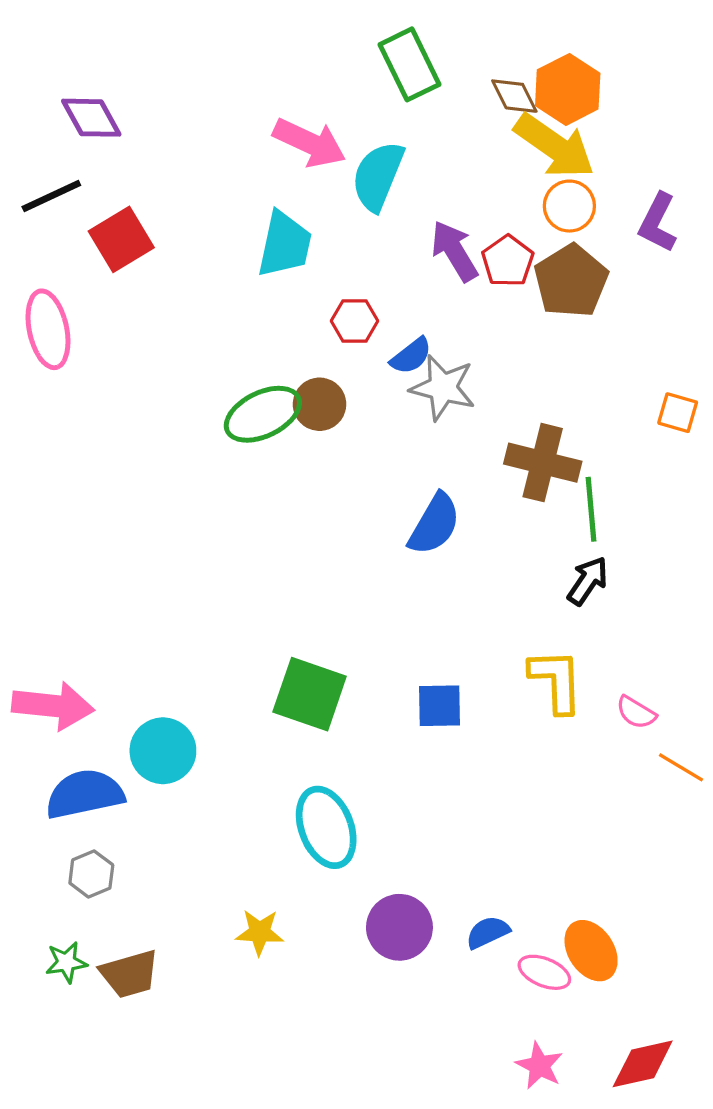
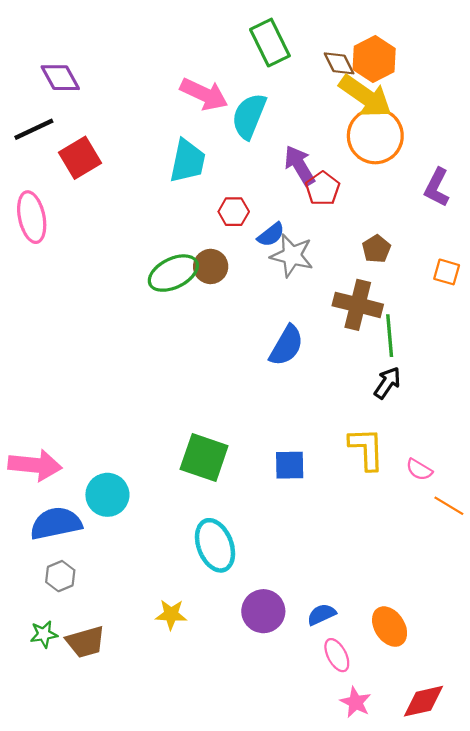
orange circle: (569, 206) -> (375, 136), size x1.6
purple L-shape: (658, 223) -> (437, 187), moved
red pentagon: (508, 261) -> (323, 189), moved
brown pentagon: (571, 281) -> (376, 249), moved, size x0.6
pink ellipse: (544, 972) -> (337, 655), moved, turned 40

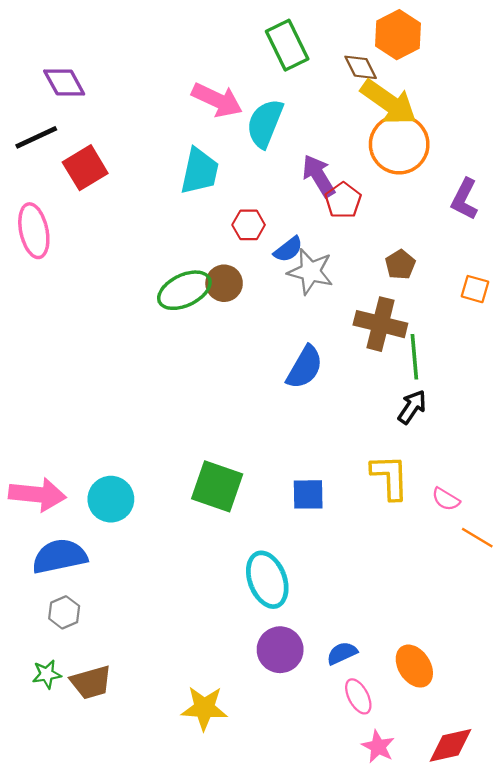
orange hexagon: (374, 59) -> (398, 35), moved
cyan circle: (107, 495) -> (111, 499), moved
cyan ellipse: (215, 545) -> (267, 580), moved
yellow star: (171, 614) -> (204, 708), moved, size x1.4

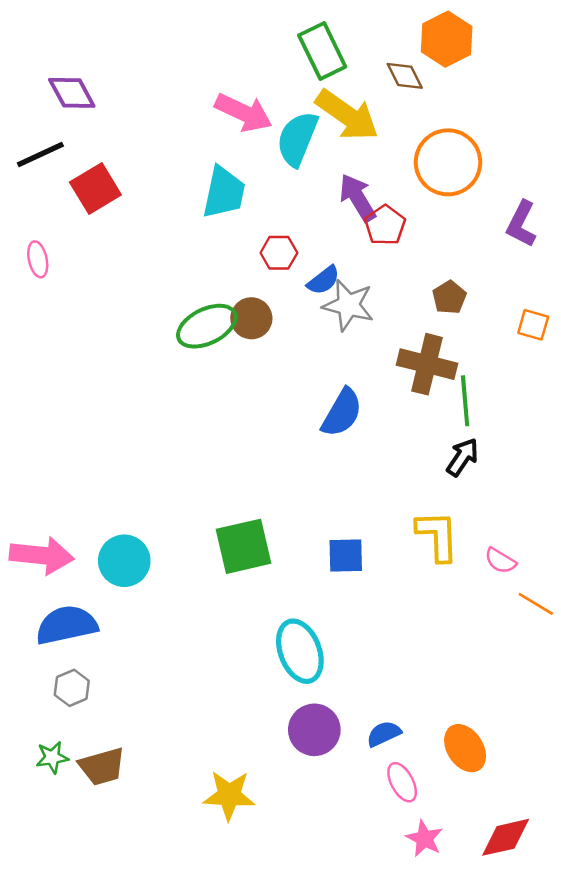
yellow arrow: (389, 102) -> (347, 115), moved
pink ellipse: (34, 231) -> (38, 259), size x0.6
green square: (217, 486) -> (244, 546), turned -32

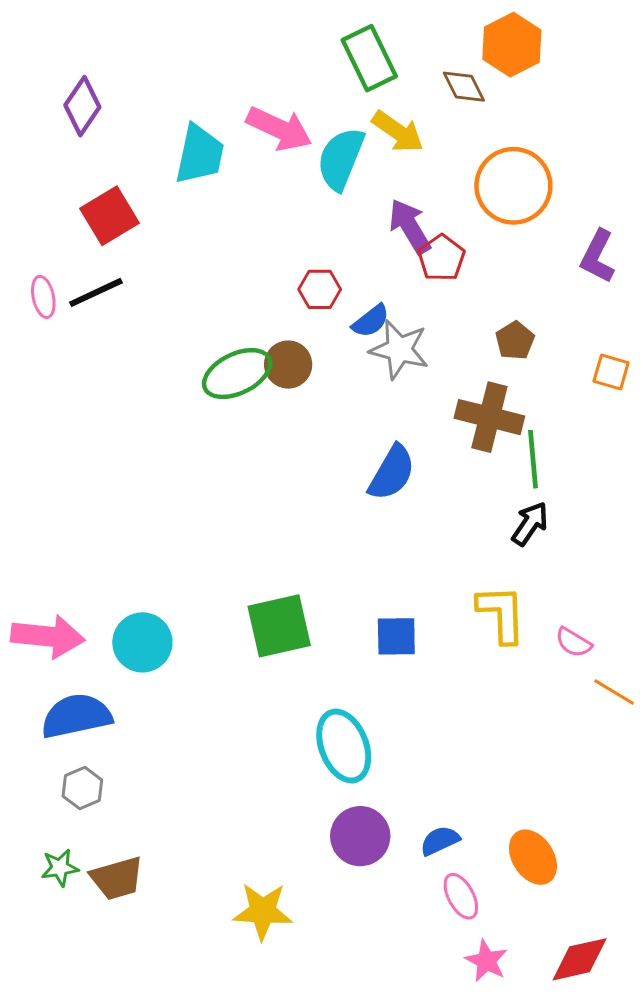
purple diamond: (72, 93) -> (82, 106), turned 63
yellow arrow: (347, 115) -> (398, 132), size x0.7
black line: (40, 154) -> (96, 292), moved
cyan trapezoid: (224, 192) -> (200, 154), moved

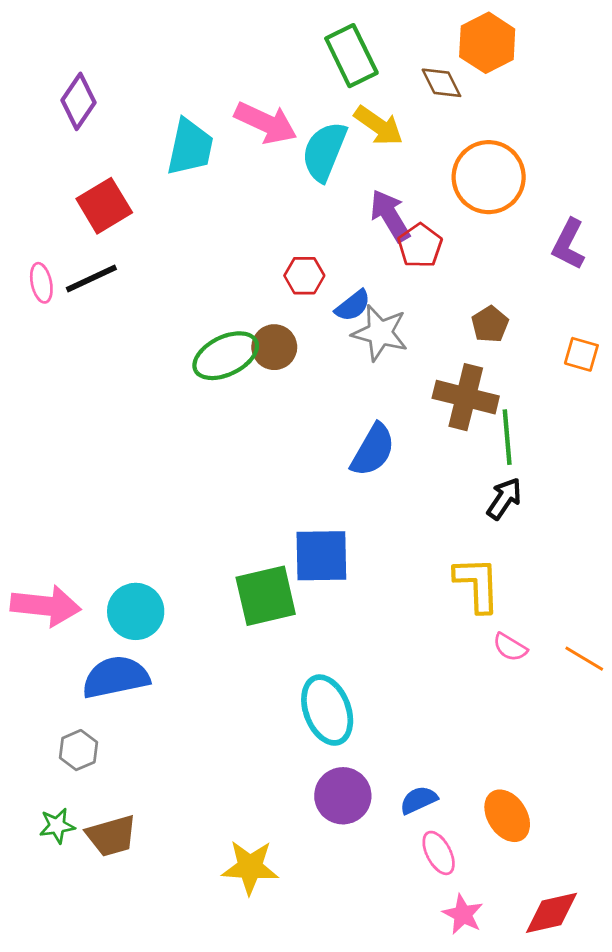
blue square: (396, 636) -> (321, 556), moved, size x1.4
pink semicircle: (574, 642) -> (510, 647), moved
blue semicircle: (76, 716) -> (116, 677), moved

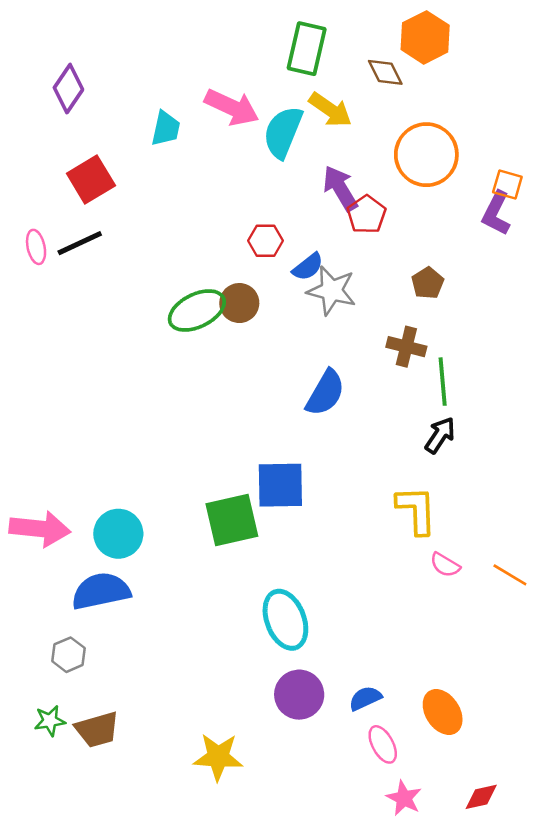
green rectangle: (351, 56) -> (307, 49), turned 39
cyan trapezoid: (190, 147) -> (166, 128), size x0.7
orange square: (581, 354) -> (507, 185), moved
brown cross: (466, 397) -> (406, 347), size x0.7
red diamond: (551, 913) -> (481, 797), size x0.7

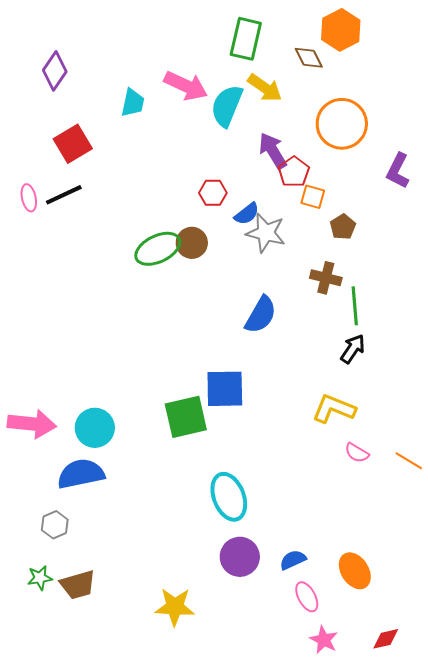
orange square: (507, 185) -> (313, 197), moved
yellow L-shape: (416, 510) -> (334, 409), turned -66

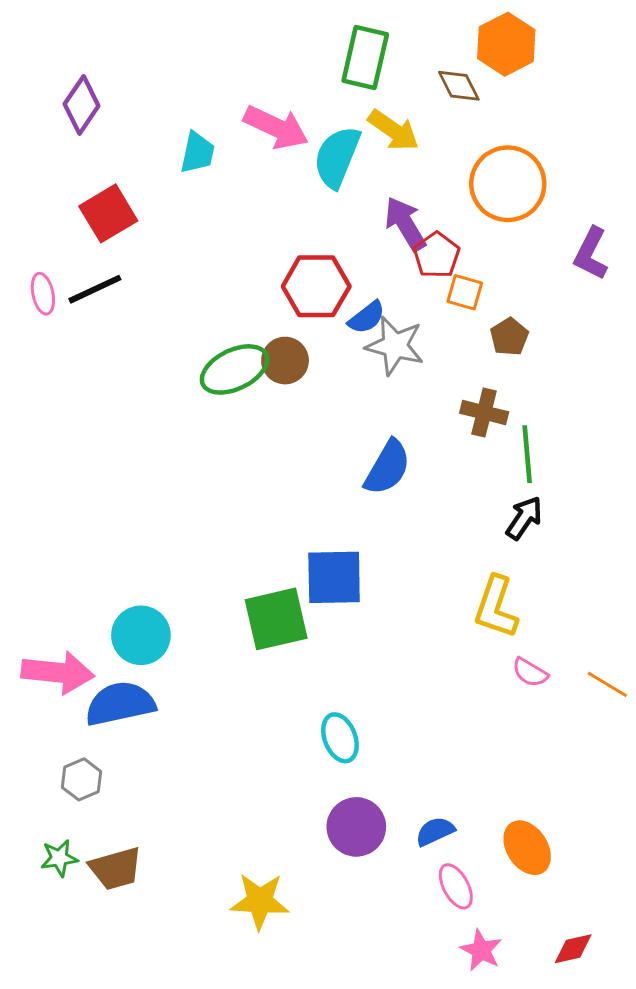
red hexagon: (213, 193) -> (316, 286), size x1.6
yellow L-shape: (334, 409) -> (496, 607), turned -93
pink arrow: (32, 424) -> (58, 672), moved
cyan ellipse: (229, 497) -> (340, 738), size x0.7

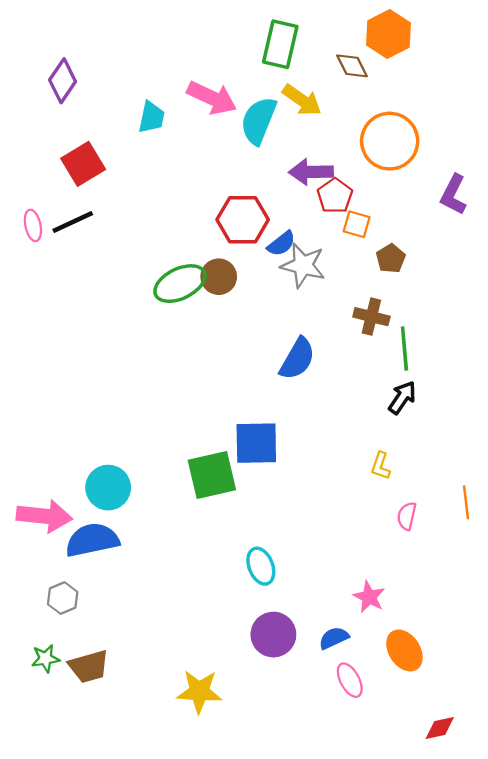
purple arrow: (405, 224) -> (311, 172), turned -60
yellow L-shape: (496, 607) -> (381, 466), size x0.6
pink semicircle: (530, 672) -> (407, 516), turned 72
orange line: (607, 684) -> (466, 502), moved, turned 52
pink star: (481, 950) -> (369, 597), moved

